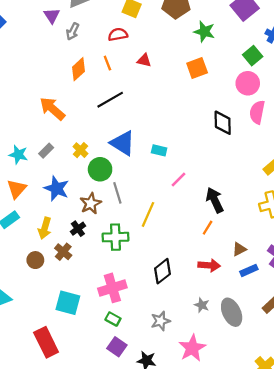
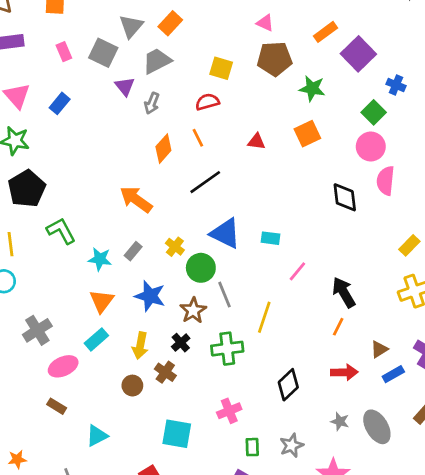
red triangle: (144, 60) -> (256, 142), moved
pink cross: (112, 288) -> (229, 411), size x0.7
green rectangle: (113, 319) -> (252, 447), moved, turned 64

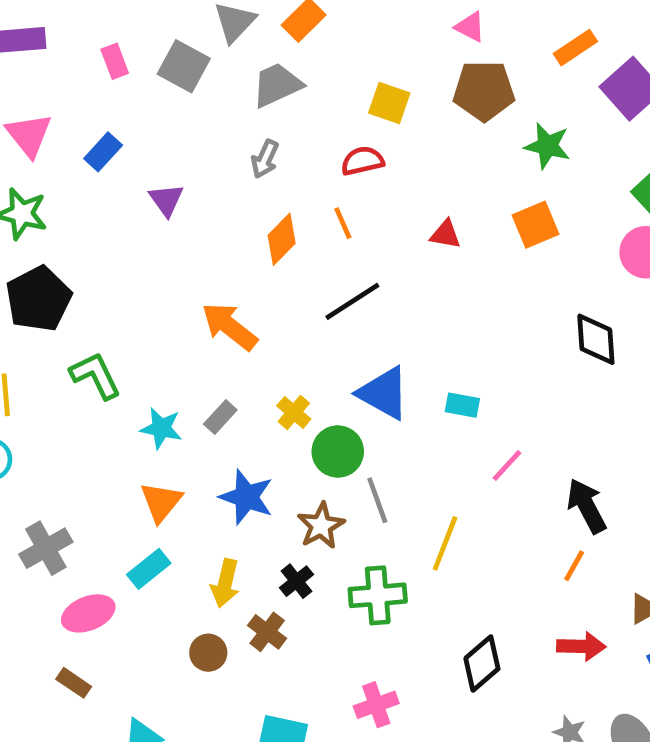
purple triangle: (125, 86) -> (166, 200), moved

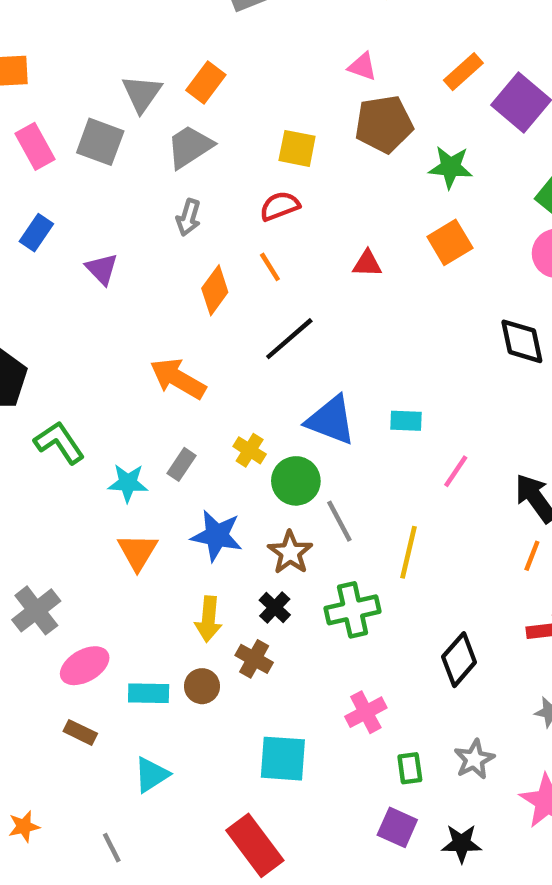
pink rectangle: (115, 61) -> (35, 146), size x1.4
cyan rectangle: (149, 569) -> (149, 693), moved, turned 48

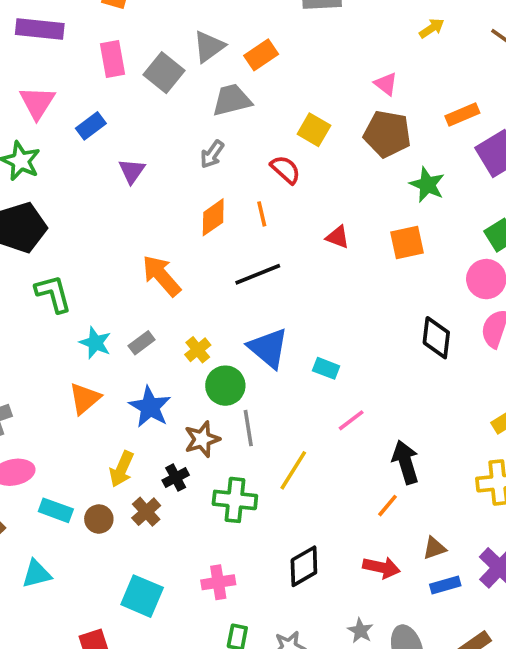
red semicircle: (280, 206) -> (285, 170), turned 44

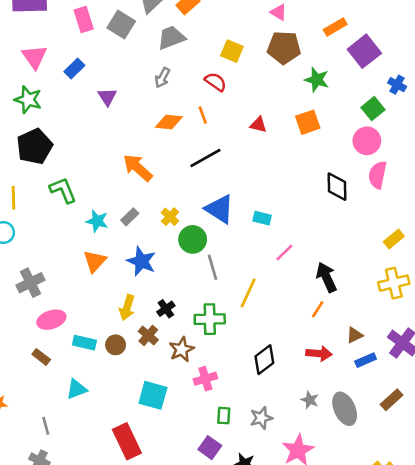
orange diamond: (213, 217) -> (169, 122), turned 48
brown star: (202, 439) -> (182, 349), moved

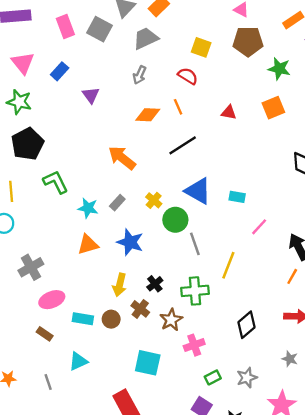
orange triangle: (95, 261) -> (88, 245), turned 35
green rectangle: (224, 416) -> (213, 377), turned 63
gray line: (46, 426) -> (48, 382), moved

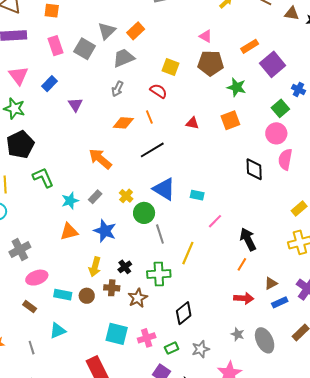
cyan star: (88, 208) -> (70, 201), turned -30
brown cross: (140, 309) -> (112, 288), turned -35
black diamond: (247, 325) -> (184, 313), moved
pink cross: (194, 345) -> (147, 338), moved

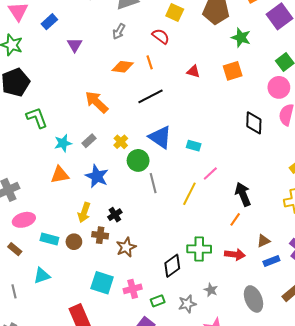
yellow line: (188, 253) -> (189, 194), moved
green cross: (159, 274) -> (199, 249), moved
gray star: (238, 334) -> (211, 290), moved

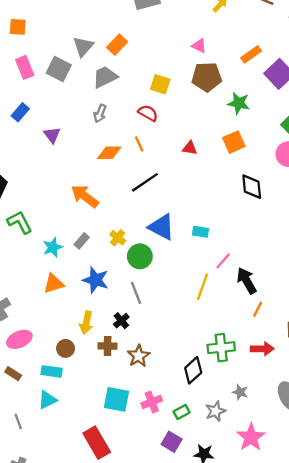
black diamond: (254, 123) -> (252, 187), moved
gray line: (153, 183) -> (136, 293), moved
black arrow: (243, 194) -> (247, 281), moved
cyan rectangle: (49, 239) -> (52, 371), moved
brown circle: (74, 242) -> (66, 348), moved

